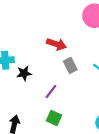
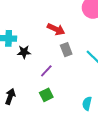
green square: (54, 118) -> (46, 95), turned 32

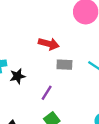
gray rectangle: (66, 50) -> (64, 65), turned -56

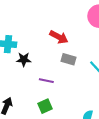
purple line: (47, 93) -> (46, 81), turned 56

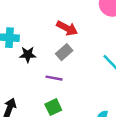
gray rectangle: (68, 59) -> (64, 52), moved, turned -56

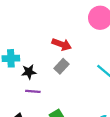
purple line: (54, 78) -> (33, 91), moved

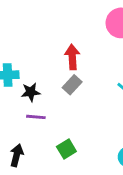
red arrow: (62, 44) -> (72, 57), turned -114

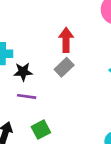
green square: (66, 149) -> (41, 130), moved

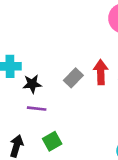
red arrow: (66, 40) -> (101, 72), moved

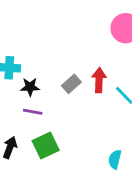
green square: (52, 141) -> (46, 146), size x1.4

